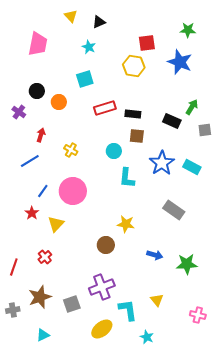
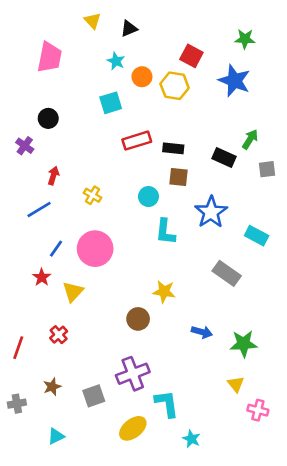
red square: (147, 43) -> (191, 56), turned 36
orange circle: (59, 102) -> (142, 77), moved
cyan rectangle: (192, 167) -> (257, 236), moved
brown star: (40, 297) -> (52, 387), size x0.6
yellow triangle: (157, 300) -> (236, 384), moved

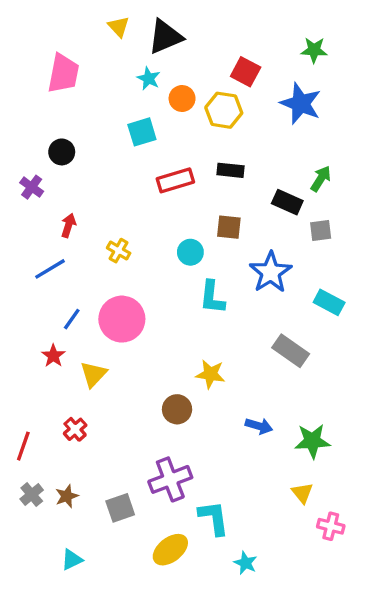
black triangle: (129, 29) -> (165, 37), size x1.6
black rectangle: (173, 148) -> (230, 170), moved
gray square: (267, 169) -> (321, 230), moved
gray cross: (17, 404) -> (32, 494), moved, turned -30

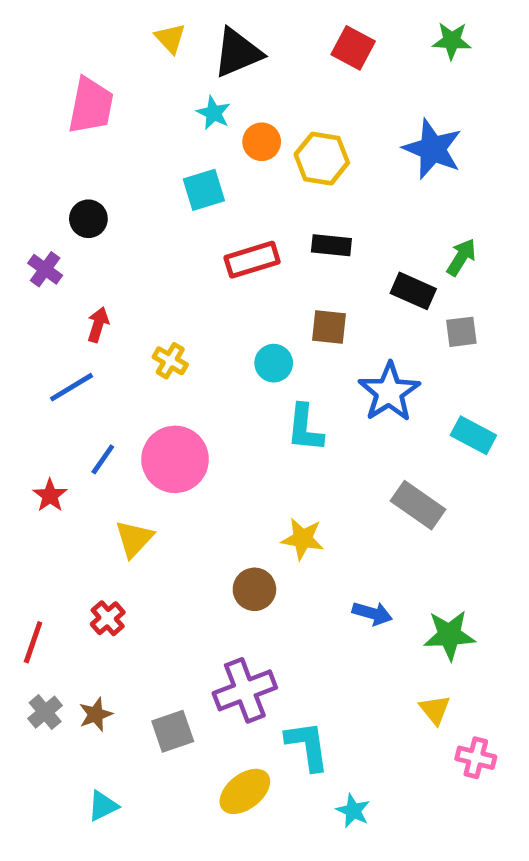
green star: (314, 50) -> (452, 41), moved
red square: (246, 72) -> (353, 48), moved
red star: (53, 356) -> (50, 495), moved

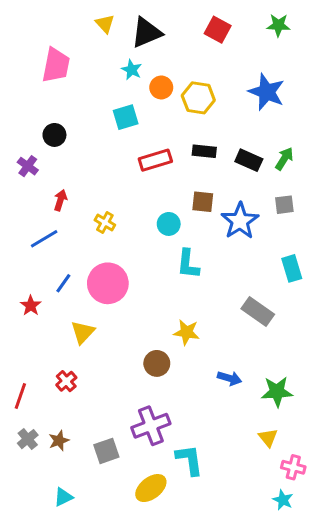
black rectangle: (413, 291) -> (249, 160), moved
blue star: (389, 392) -> (240, 221), moved
cyan rectangle: (473, 435) -> (292, 268), turned 45
cyan star: (353, 811) -> (283, 500), moved

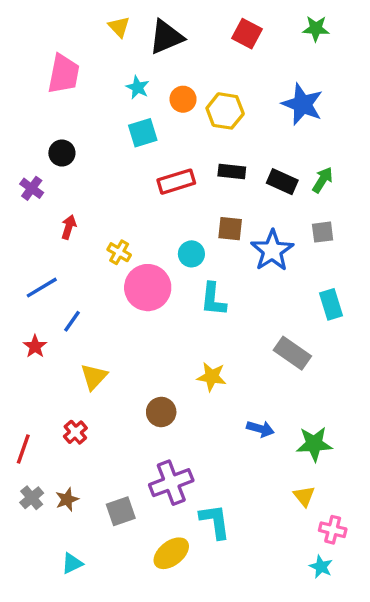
cyan star: (132, 70) -> (138, 87), moved
blue line: (44, 239) -> (42, 288), moved
pink circle: (108, 283) -> (148, 288), moved
brown circle: (157, 363) -> (161, 412), moved

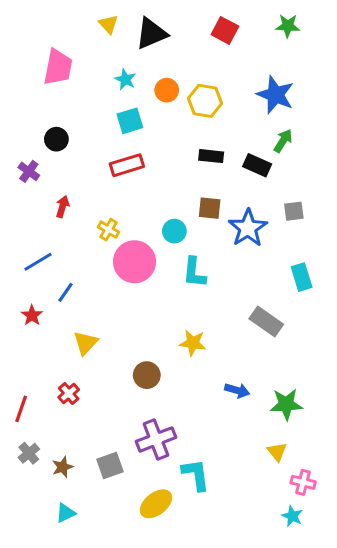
green arrow: (323, 180) -> (283, 141), moved
red rectangle: (176, 182) -> (127, 165), moved
brown star: (67, 499) -> (63, 467), moved

